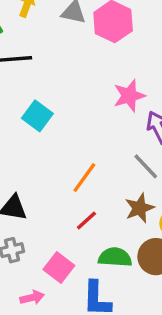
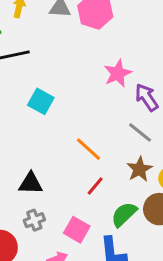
orange line: (84, 178) -> (88, 149), turned -76
green semicircle: (115, 257) -> (124, 214), turned -40

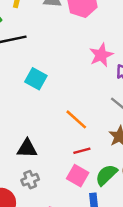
red line: (95, 186) -> (82, 151), turned 35
pink square: (77, 230) -> (78, 176), moved

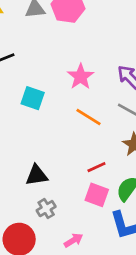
pink star: (101, 55) -> (81, 77), moved
orange line: (76, 119) -> (88, 117), moved

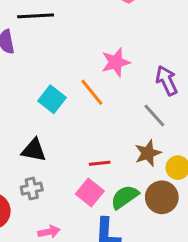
cyan square: (33, 98) -> (52, 99), moved
orange line: (88, 117) -> (92, 92), moved

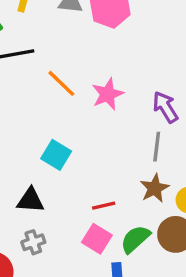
orange line: (92, 92) -> (61, 83), moved
cyan square: (52, 99) -> (56, 155), moved
gray line: (154, 116) -> (157, 147), turned 56

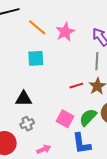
cyan square: (56, 155) -> (36, 58), moved, turned -30
red line: (104, 206) -> (76, 86), moved

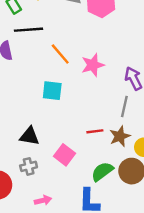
pink square: (65, 119) -> (65, 155), moved

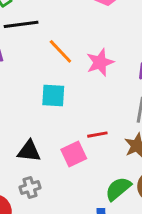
red line: (95, 131) -> (97, 135), moved
pink square: (65, 155) -> (74, 154), moved, turned 30

